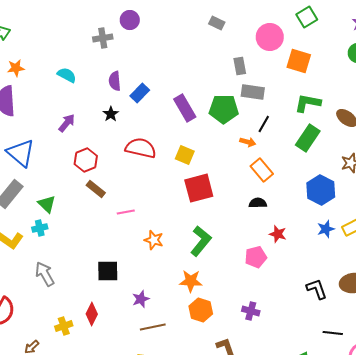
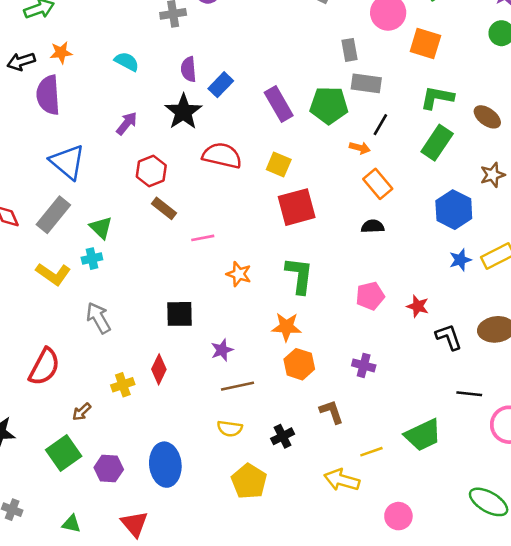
black star: (111, 114) -> (183, 112), size x1.8
red star: (278, 234) -> (418, 306), moved
green L-shape: (201, 241) -> (299, 275), turned -32

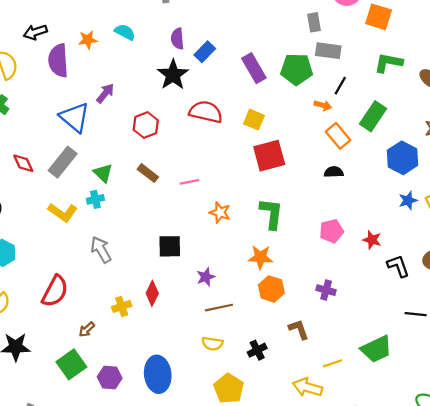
orange star: (61, 53) -> (88, 40), moved
purple arrow: (127, 123) -> (105, 93), moved
green rectangle: (437, 143) -> (373, 116), moved
brown rectangle: (164, 208) -> (148, 173), moved

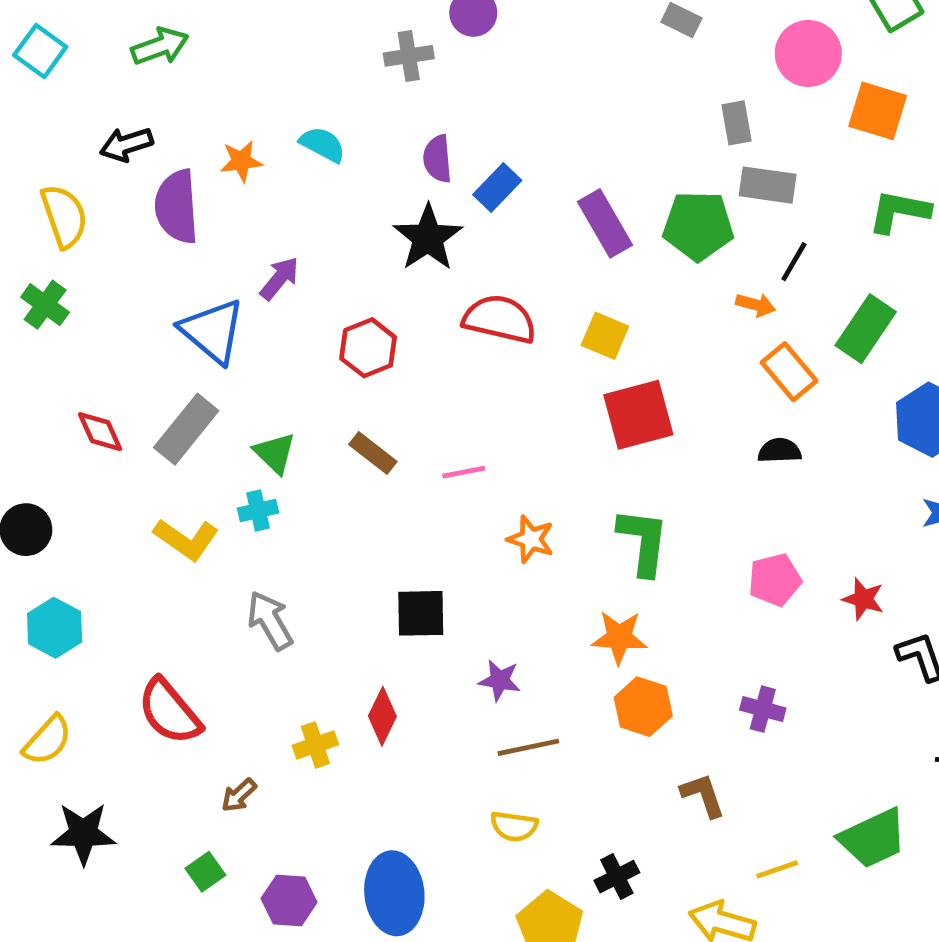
purple star: (206, 277) -> (500, 680), turned 30
red semicircle: (55, 291) -> (169, 711), turned 112
black cross: (257, 350) -> (617, 877), moved
green square: (71, 364) -> (205, 872), size x0.6

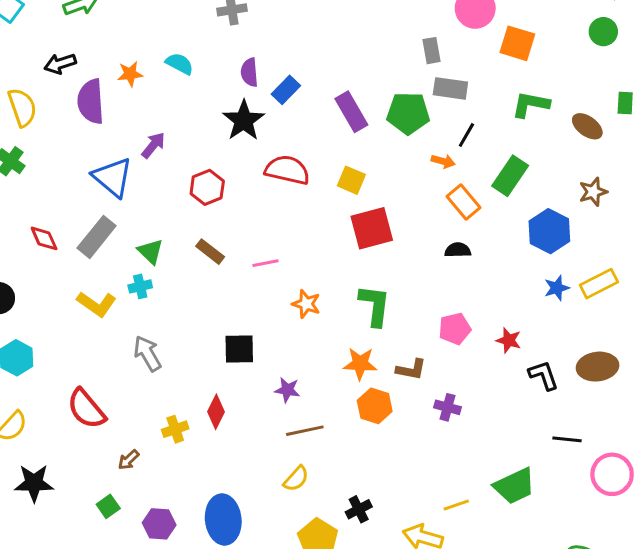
brown L-shape: (703, 795) -> (411, 369), moved, turned 120
yellow semicircle: (514, 826) -> (296, 479), turned -56

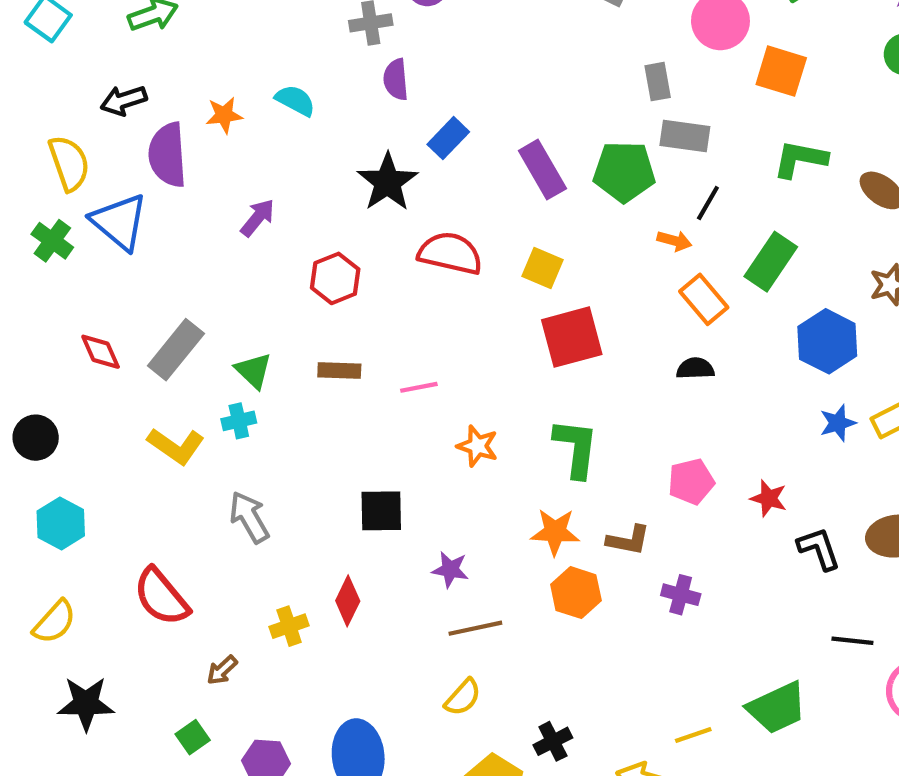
purple semicircle: (249, 72) -> (396, 79), moved
blue triangle: (113, 177) -> (119, 222), moved
brown rectangle: (210, 252) -> (339, 371), turned -36

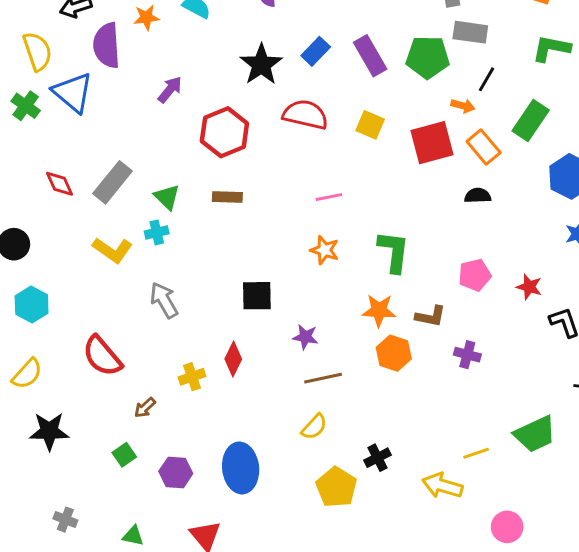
blue rectangle: (448, 138) -> (316, 51), moved
red hexagon: (335, 278) -> (224, 132), size x1.4
red square: (572, 337) -> (432, 143), moved
pink line: (419, 387) -> (329, 197), moved

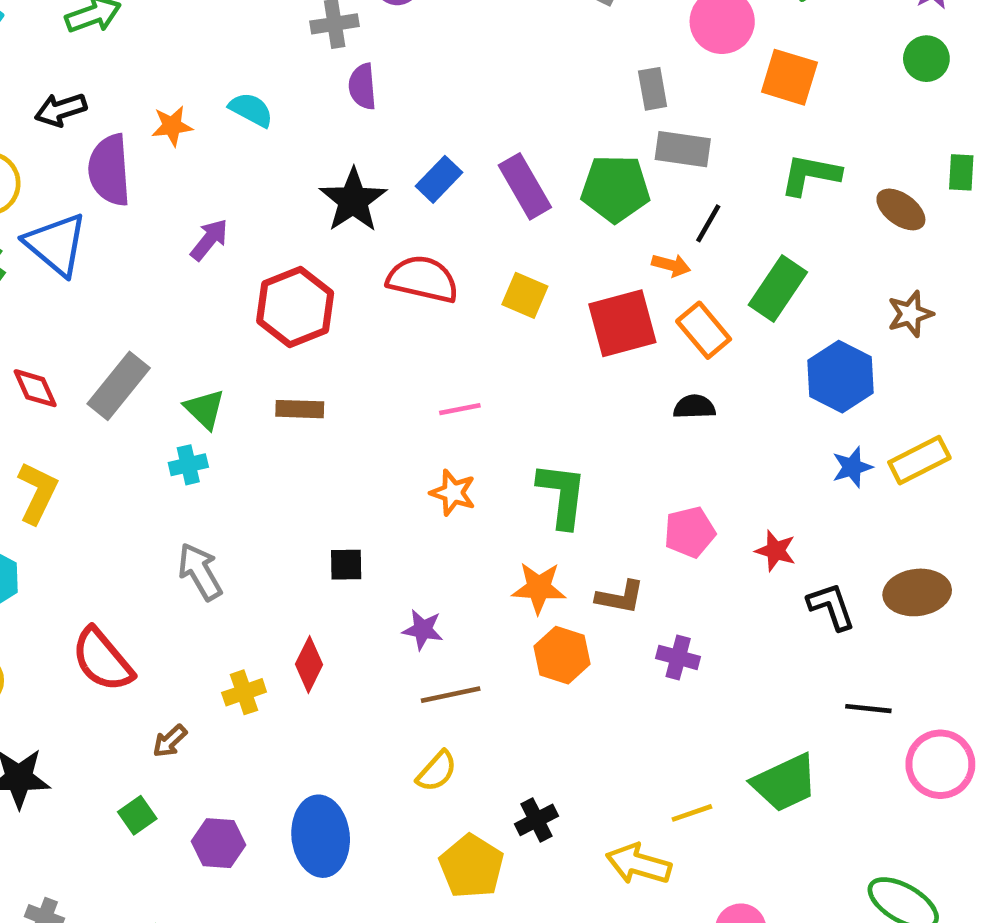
yellow L-shape: (113, 250) -> (37, 493), moved, turned -99
black square: (257, 296) -> (346, 565), size x0.7

